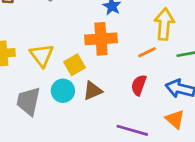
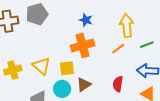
yellow square: (75, 65) -> (67, 68), turned 35
red semicircle: (139, 85) -> (118, 84), moved

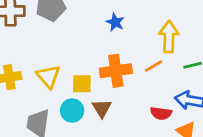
orange cross: (83, 45) -> (116, 71), moved
red semicircle: (118, 84) -> (161, 113), moved, turned -98
brown triangle: (84, 85) -> (102, 108), turned -35

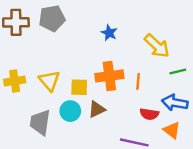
yellow arrow: (169, 37) -> (157, 46), turned 132
orange line: (154, 66) -> (138, 81), moved, turned -56
brown triangle: (102, 108) -> (97, 109), turned 36

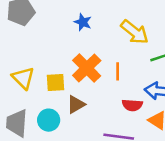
orange cross: (109, 76) -> (87, 68), turned -32
cyan circle: (70, 111) -> (49, 120), moved

